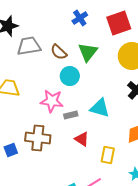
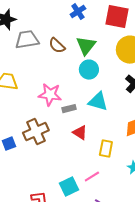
red square: (119, 23) -> (117, 17), turned 30
cyan circle: (70, 76) -> (89, 70), moved
brown cross: (38, 138) -> (36, 132), turned -30

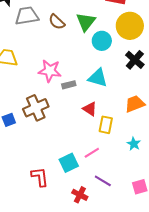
cyan circle: (89, 70) -> (102, 41), moved
red triangle: (80, 133) -> (90, 109), moved

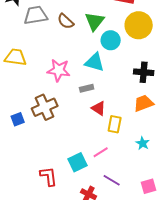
black cross: (135, 60) -> (144, 72), moved, turned -36
cyan triangle: (98, 78) -> (95, 62), moved
gray rectangle: (69, 85) -> (87, 88), moved

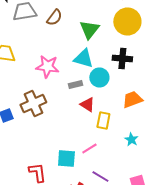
brown semicircle: (66, 21) -> (54, 18), turned -96
green triangle: (95, 21) -> (89, 30), moved
cyan circle: (111, 40) -> (99, 78), moved
black cross: (144, 72) -> (122, 58), moved
cyan square: (78, 162) -> (66, 158), turned 30

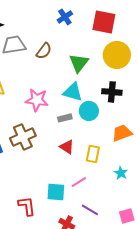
red triangle: (87, 104) -> (67, 147), moved

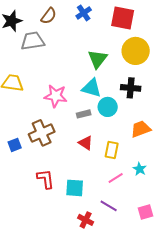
brown semicircle: (44, 51) -> (49, 16), moved
pink line: (79, 182) -> (116, 178), moved
red L-shape: (27, 206) -> (46, 179), moved

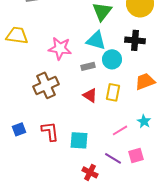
blue square: (15, 145) -> (19, 129), moved
yellow rectangle: (112, 150) -> (113, 92), moved
pink square: (146, 212) -> (136, 155), moved

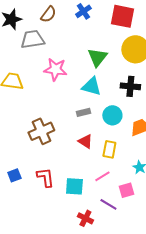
pink star: (60, 48) -> (55, 69), moved
cyan circle: (112, 59) -> (112, 115), moved
yellow rectangle: (113, 92) -> (109, 149), moved
pink line: (120, 130) -> (102, 176), moved
pink square: (136, 155) -> (126, 190), moved

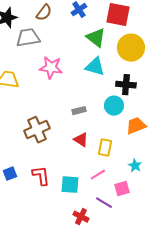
green triangle: (97, 57) -> (96, 38), moved, turned -30
cyan triangle: (91, 86) -> (95, 67), moved
cyan circle: (112, 115) -> (114, 106), moved

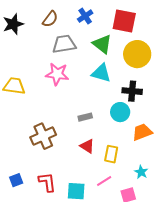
gray trapezoid: (28, 38) -> (64, 44), moved

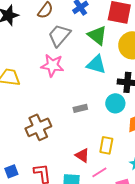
gray trapezoid: (64, 44) -> (59, 35), turned -40
red triangle: (87, 146) -> (82, 155), moved

